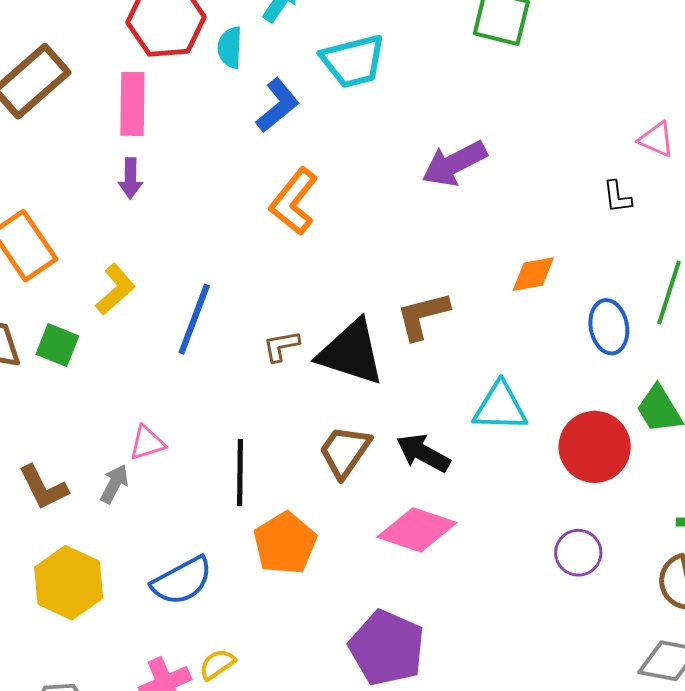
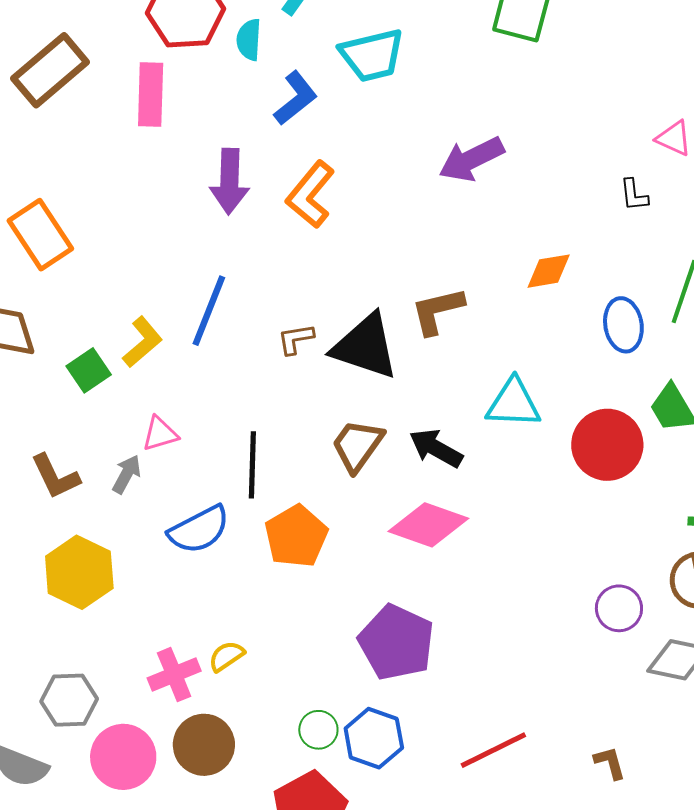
purple arrow: (130, 178) -> (229, 181), moved, size x1.6
yellow L-shape: (115, 289) -> (142, 342), moved
green square: (57, 345) -> (89, 370), moved, turned 33
purple circle: (578, 553) -> (619, 608), moved
blue semicircle: (182, 581) -> (199, 530), moved

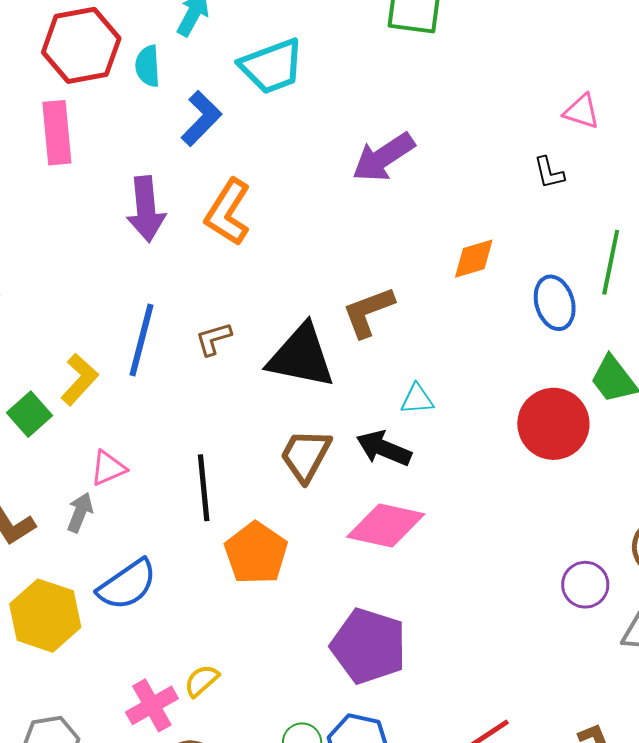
brown L-shape: (296, 339) -> (214, 339), moved
cyan triangle: (513, 403) -> (417, 399), moved, size x0.6
blue semicircle: (199, 530) -> (127, 585), moved

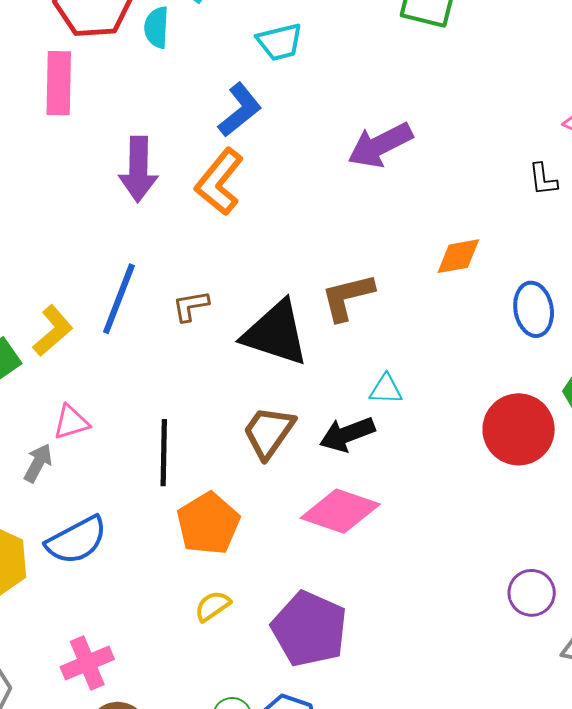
cyan trapezoid: (272, 66) -> (280, 42), size x0.7
blue L-shape: (201, 118) -> (240, 110), moved
black arrow: (384, 448) -> (347, 434), turned -50
yellow semicircle: (202, 681) -> (213, 606), moved

